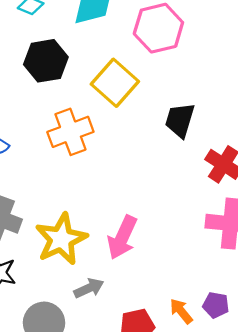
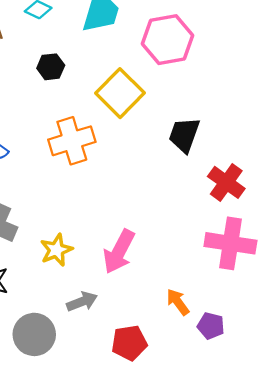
black hexagon: (46, 61) -> (51, 67), size x0.6
yellow star: (61, 239) -> (56, 250), size x0.6
orange arrow: (181, 311) -> (178, 302), moved

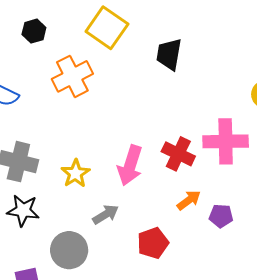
black hexagon: (51, 67) -> (34, 31), moved
red cross: (226, 182) -> (178, 154), moved
orange arrow: (178, 302) -> (189, 200), turned 100

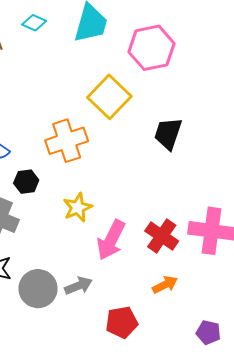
black hexagon: (34, 31) -> (26, 182), moved
yellow star: (76, 173) -> (78, 207), moved
purple pentagon: (221, 216) -> (208, 332), moved
gray circle: (69, 250) -> (38, 289), moved

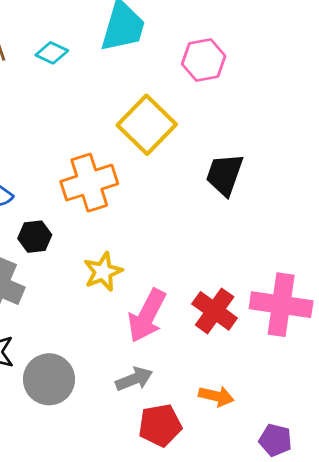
cyan diamond: (34, 23) -> (52, 53), moved
pink hexagon: (151, 48) -> (204, 60), size x0.7
orange arrow: (165, 285) -> (216, 396), moved, turned 40
gray arrow: (78, 286) -> (134, 379), moved

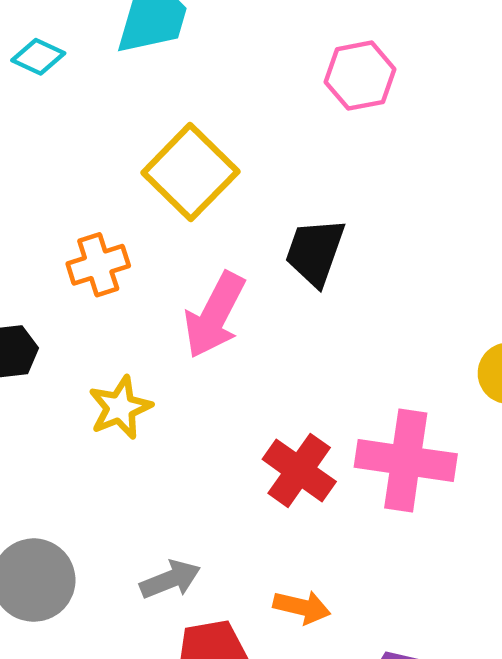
pink hexagon: (204, 60) -> (360, 76), moved
orange cross: (89, 183) -> (98, 265), size x0.7
pink arrow: (147, 316) -> (215, 315), moved

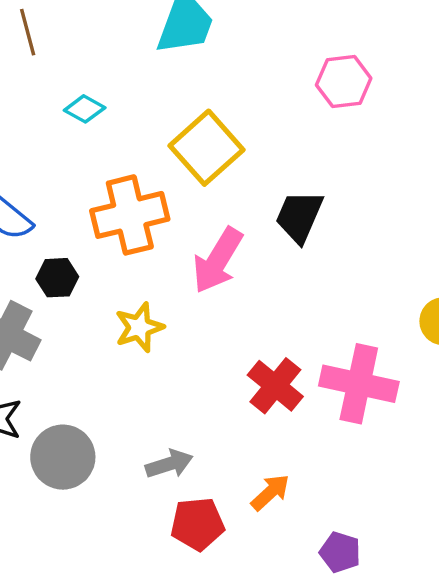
cyan diamond: (38, 57) -> (85, 109), moved
orange cross: (98, 265) -> (130, 215), size x1.6
orange arrow: (302, 607) -> (270, 492), turned -60

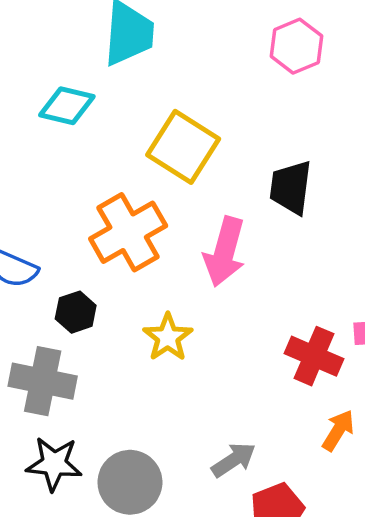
cyan diamond: (85, 109) -> (67, 106), moved, size x1.4
orange arrow: (270, 492) -> (338, 430), moved

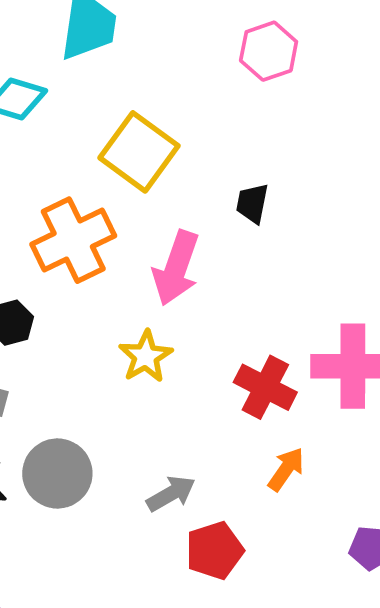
black trapezoid: (291, 187) -> (252, 203), size x0.7
yellow star: (168, 337) -> (146, 356), moved
gray circle: (130, 482) -> (57, 473), moved

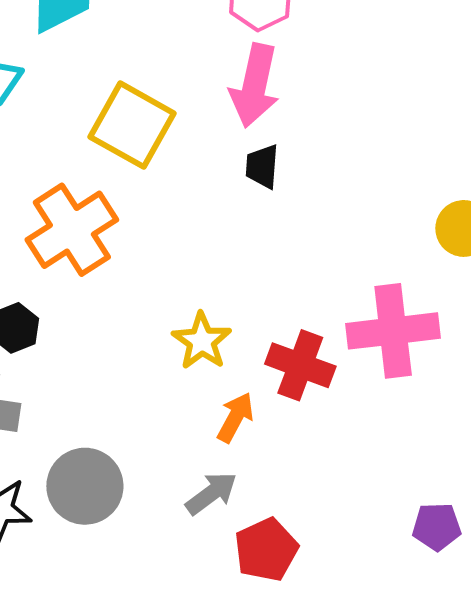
pink arrow: (176, 268) -> (255, 86), moved
yellow star: (146, 356) -> (202, 341), moved
orange arrow: (286, 469) -> (235, 417), moved

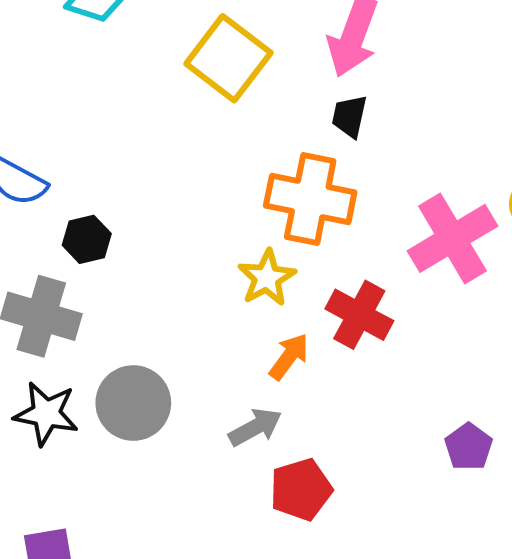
orange cross: (72, 230) -> (310, 199), moved, turned 36
pink cross: (393, 331) -> (452, 238), moved, turned -32
purple pentagon: (437, 527) -> (469, 447), moved, turned 30

